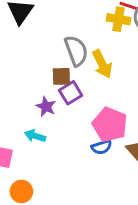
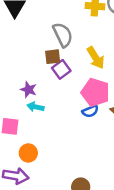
yellow arrow: (102, 64) -> (96, 58), moved
purple star: (46, 107) -> (28, 90), moved

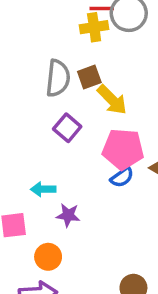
gray semicircle: (63, 35) -> (58, 78), turned 45
brown square: (53, 57) -> (89, 77), moved
purple star: (28, 90) -> (68, 215), moved

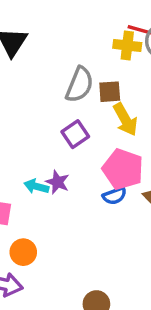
purple star: (68, 215) -> (57, 182), moved

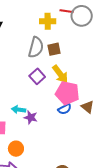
yellow cross: (127, 45) -> (48, 21), moved
yellow arrow: (125, 119) -> (60, 74), moved
purple star: (57, 182) -> (31, 117), moved

